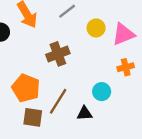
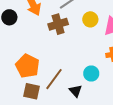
brown cross: (58, 54) -> (58, 24), moved
black triangle: (85, 113) -> (76, 91), turned 48

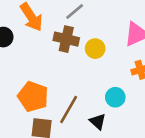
yellow circle: (90, 19) -> (95, 49), moved
brown cross: (58, 24) -> (66, 39), turned 36

